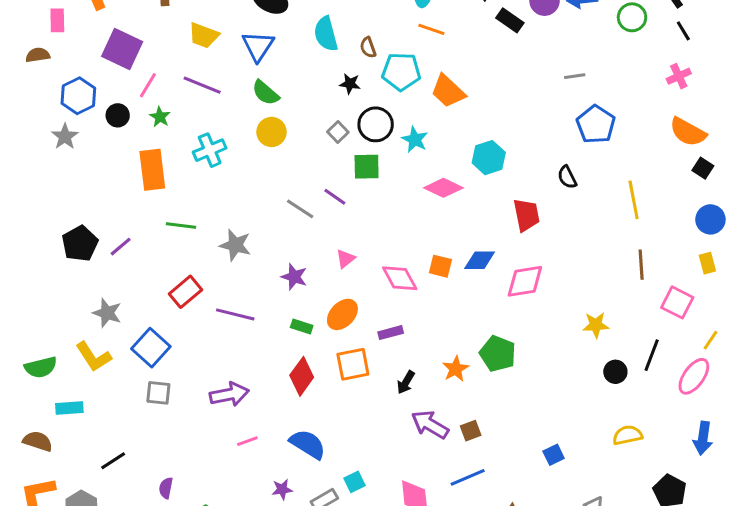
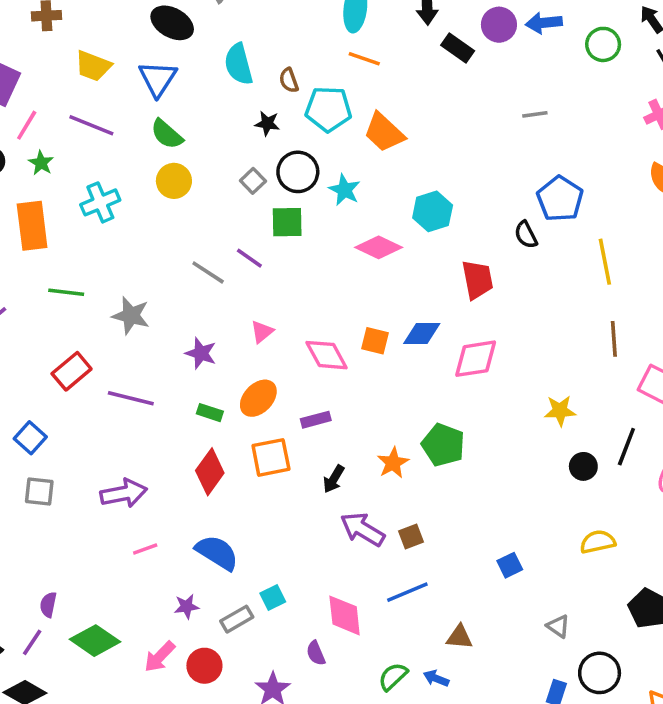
blue pentagon: (596, 124) -> (560, 199), moved
blue square: (151, 348) -> (30, 438), size x0.7

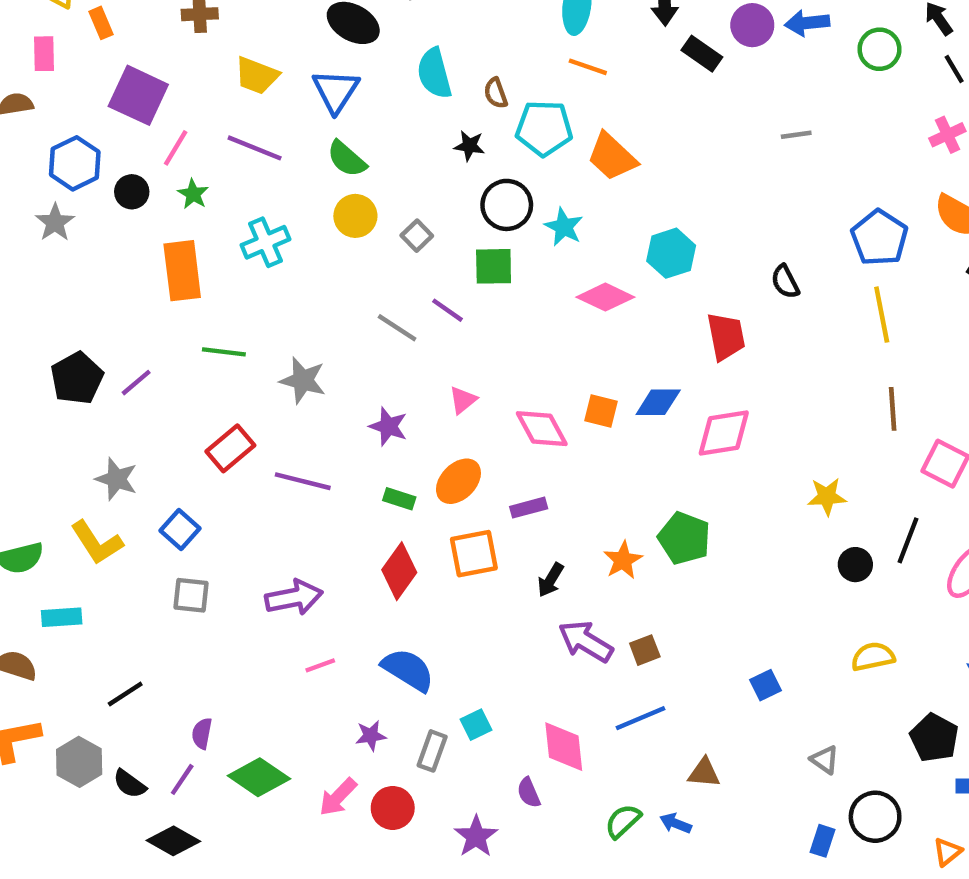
gray square: (253, 181) -> (417, 236), moved
blue pentagon: (560, 199) -> (879, 238), moved
gray rectangle: (237, 619) -> (432, 751), turned -40

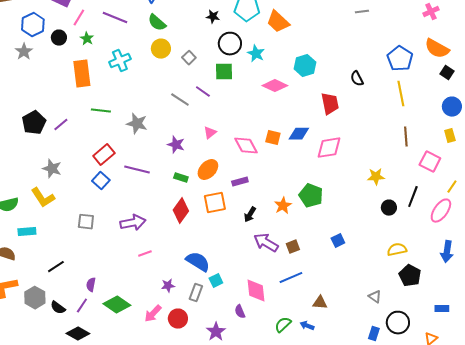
blue square: (180, 529) -> (101, 181), moved
blue semicircle: (408, 670) -> (198, 262), moved
blue square: (765, 685) -> (338, 241), moved
black pentagon: (934, 738) -> (410, 276), moved

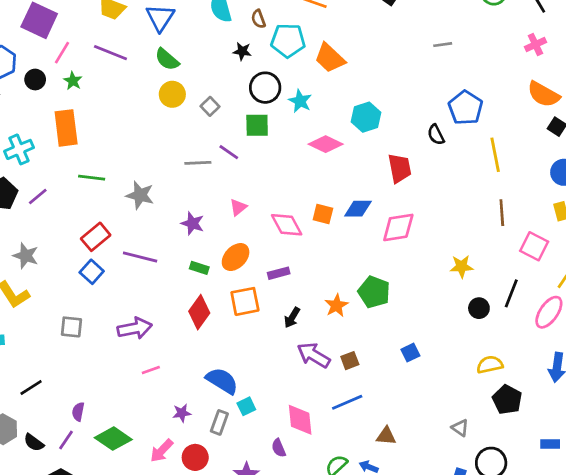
blue pentagon: (400, 59) -> (466, 108), moved
cyan cross: (120, 61) -> (19, 149), moved
gray line: (180, 100) -> (198, 163), turned -36

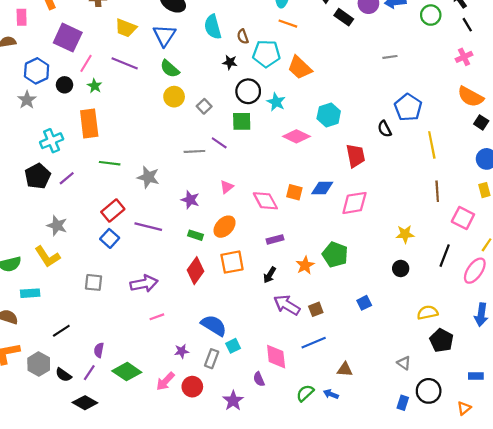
purple rectangle: (279, 273) -> (275, 239), moved
black circle: (479, 308) -> (401, 268), moved

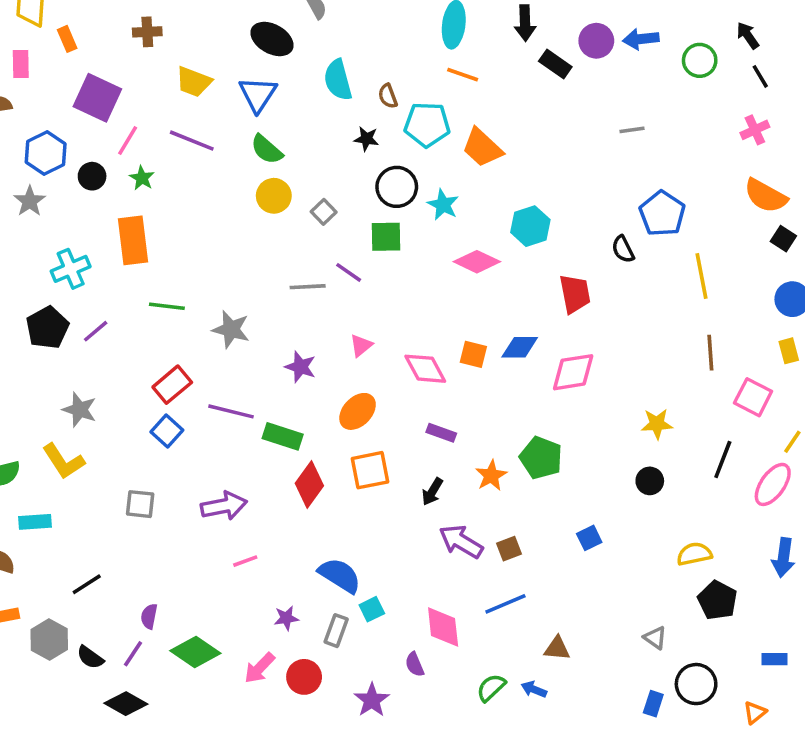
green rectangle: (196, 235) -> (283, 436), moved, size x1.5
purple rectangle: (275, 239) -> (441, 433), turned 35

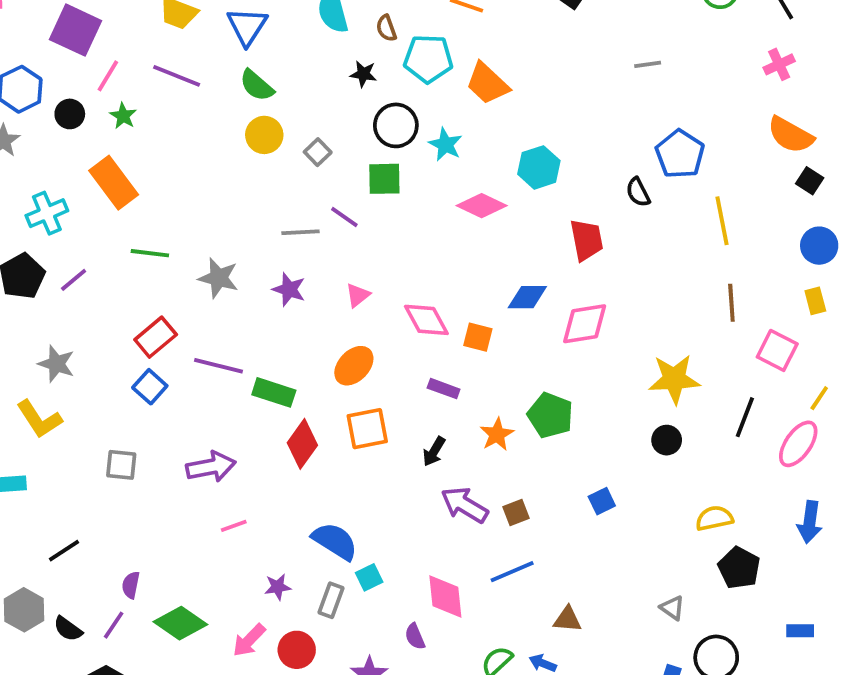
orange rectangle: (133, 240) -> (114, 183), turned -30
orange square: (473, 354) -> (478, 337), moved
purple star: (301, 367) -> (289, 289), moved
yellow star: (657, 424) -> (674, 379), size x1.5

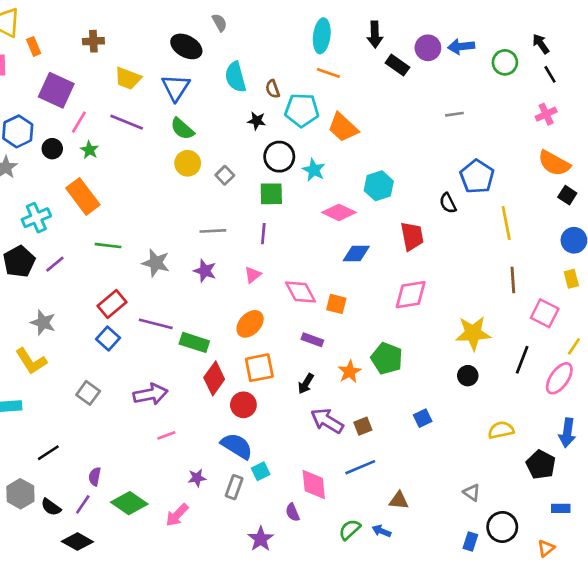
purple line: (344, 217) -> (263, 234), moved, turned 60
blue diamond: (527, 297) -> (356, 254), moved
gray square: (121, 465) -> (88, 393), turned 30
black pentagon: (739, 568) -> (541, 465), moved
red circle: (297, 650) -> (243, 405), moved

